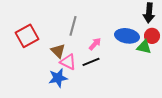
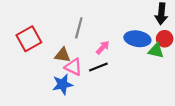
brown triangle: (58, 51) -> (63, 55), turned -35

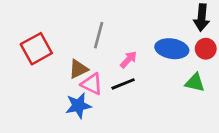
green triangle: (156, 51) -> (195, 83), moved
brown triangle: (63, 55) -> (78, 69), turned -35

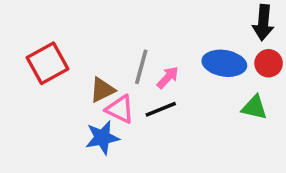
gray line: (99, 35) -> (141, 67), moved

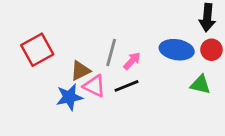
blue star: (102, 138) -> (69, 97), moved

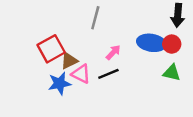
red square: (37, 50) -> (51, 49), moved
red circle: (211, 50) -> (172, 44), moved
gray line: (111, 52) -> (95, 18), moved

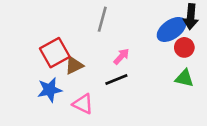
blue ellipse: (151, 43) -> (171, 29), moved, turned -44
pink triangle: (81, 74) -> (83, 104), moved
blue star: (59, 83) -> (50, 90), moved

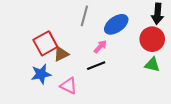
blue ellipse: (171, 29) -> (116, 24), moved
red circle: (184, 47) -> (152, 39), size x1.5

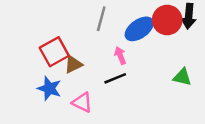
red circle: (152, 39) -> (167, 20), moved
pink arrow: (100, 47) -> (120, 55), turned -64
blue star: (41, 74) -> (49, 88), turned 30

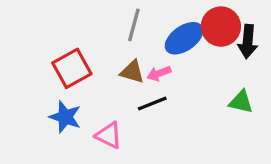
black arrow: (189, 16) -> (248, 42), moved
pink arrow: (120, 55) -> (159, 73), turned -90
brown triangle: (73, 64) -> (132, 72), moved, turned 42

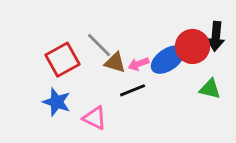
gray line: (134, 25) -> (99, 45), moved, turned -60
red circle: (221, 27) -> (192, 46), moved
blue ellipse: (184, 38) -> (168, 60), moved

